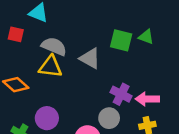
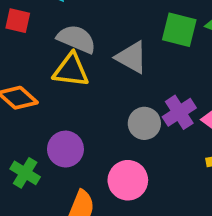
purple cross: (121, 94) -> (179, 112), turned 30
gray circle: (109, 118) -> (144, 123), moved

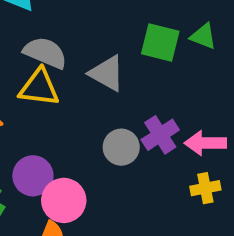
pink circle: (128, 180) -> (64, 200), moved

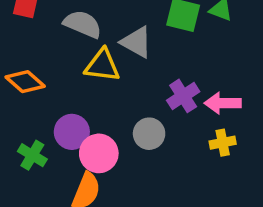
yellow triangle: (39, 88) -> (102, 65), moved
gray circle: (121, 147) -> (149, 134), moved

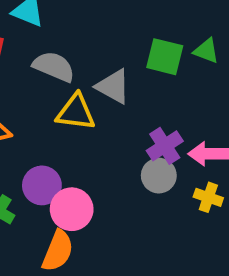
gray circle: (149, 134) -> (159, 176), moved
yellow cross: (223, 143) -> (208, 197), turned 30

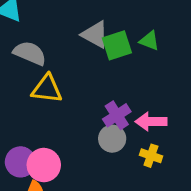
green square: (165, 57) -> (117, 45), turned -32
gray triangle: (113, 86) -> (95, 35), moved
purple circle: (42, 185) -> (20, 162), moved

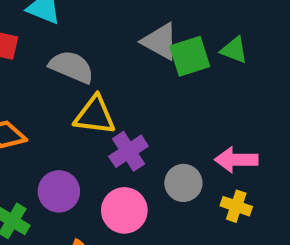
purple cross: (117, 115) -> (129, 151), moved
purple circle: (20, 162) -> (59, 191), moved
pink circle: (44, 165) -> (124, 210), moved

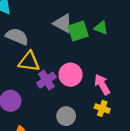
pink arrow: (236, 160) -> (102, 84), turned 60
gray circle: (183, 183) -> (66, 116), moved
pink circle: (124, 210) -> (70, 75), moved

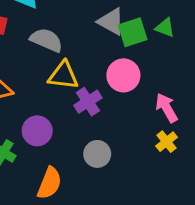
pink circle: (70, 75) -> (123, 75), moved
yellow cross: (102, 108) -> (167, 142), turned 32
gray circle: (66, 116) -> (97, 154), moved

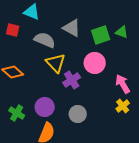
gray triangle: (111, 21) -> (72, 28), moved
yellow triangle: (63, 75) -> (56, 63), turned 40
purple circle: (37, 131) -> (45, 107), moved

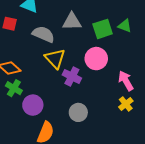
gray triangle: (72, 28) -> (72, 22), turned -30
purple cross: (72, 80) -> (72, 77), turned -30
purple circle: (45, 107) -> (33, 105), moved
green cross: (17, 113) -> (14, 88), moved

